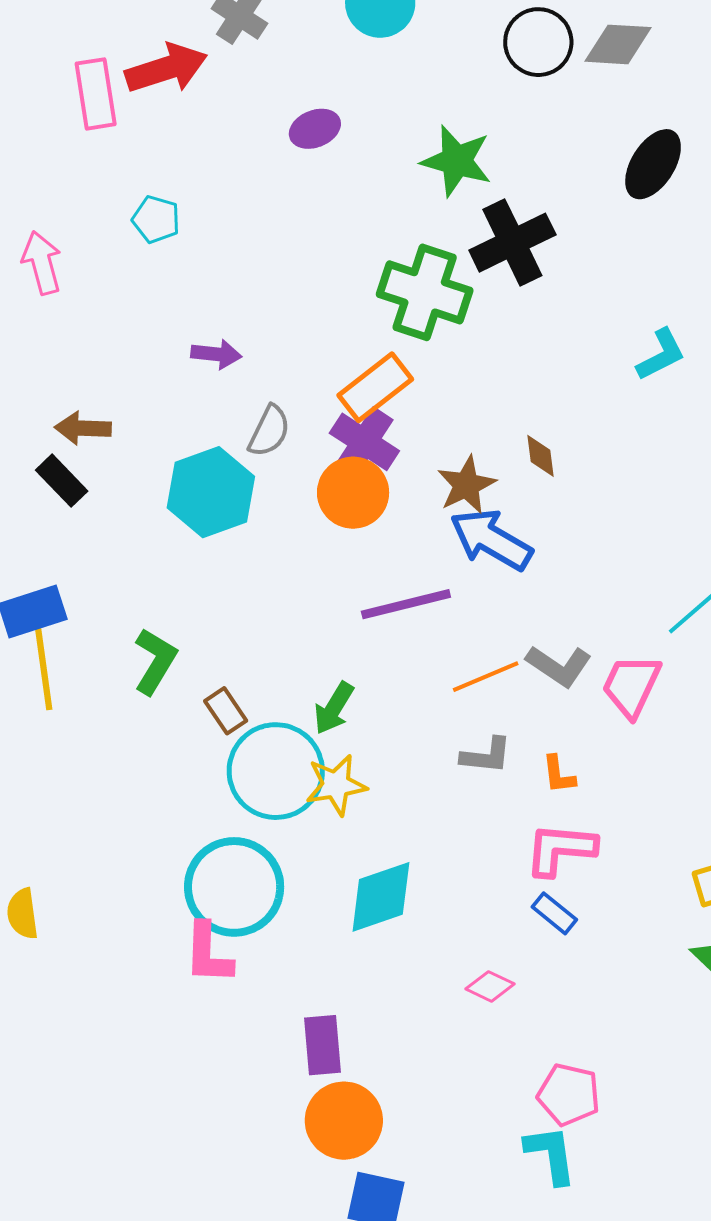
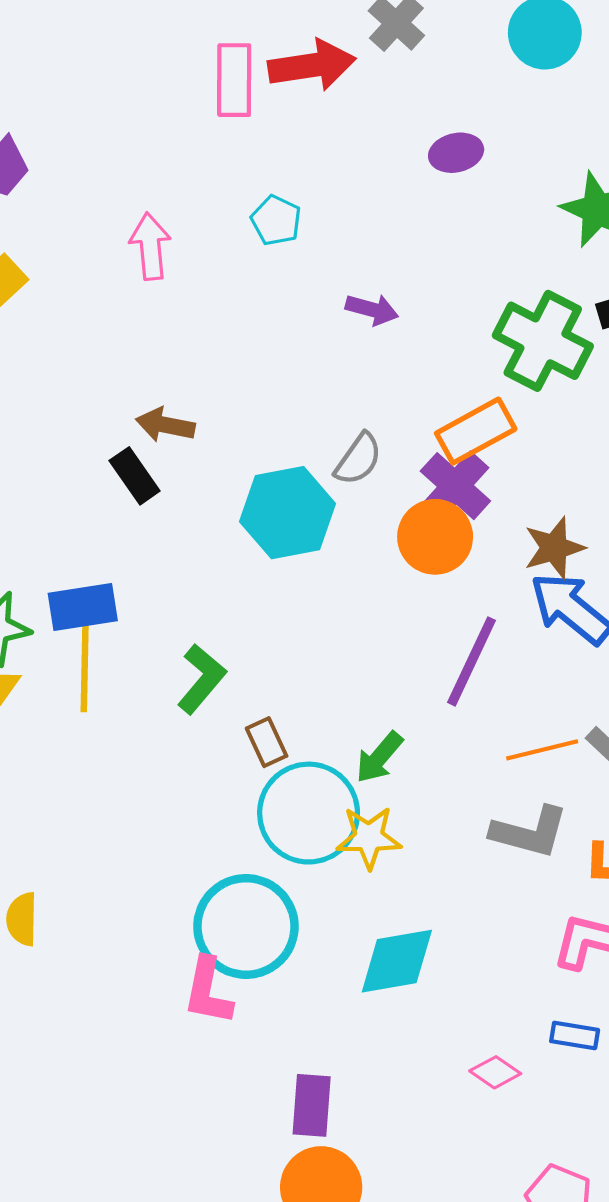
purple arrow: (216, 354) -> (372, 310), moved
purple line: (406, 604) -> (472, 661), turned -60
gray L-shape: (486, 756) -> (530, 832), size x1.4
blue rectangle: (554, 913) -> (575, 1035), moved, turned -39

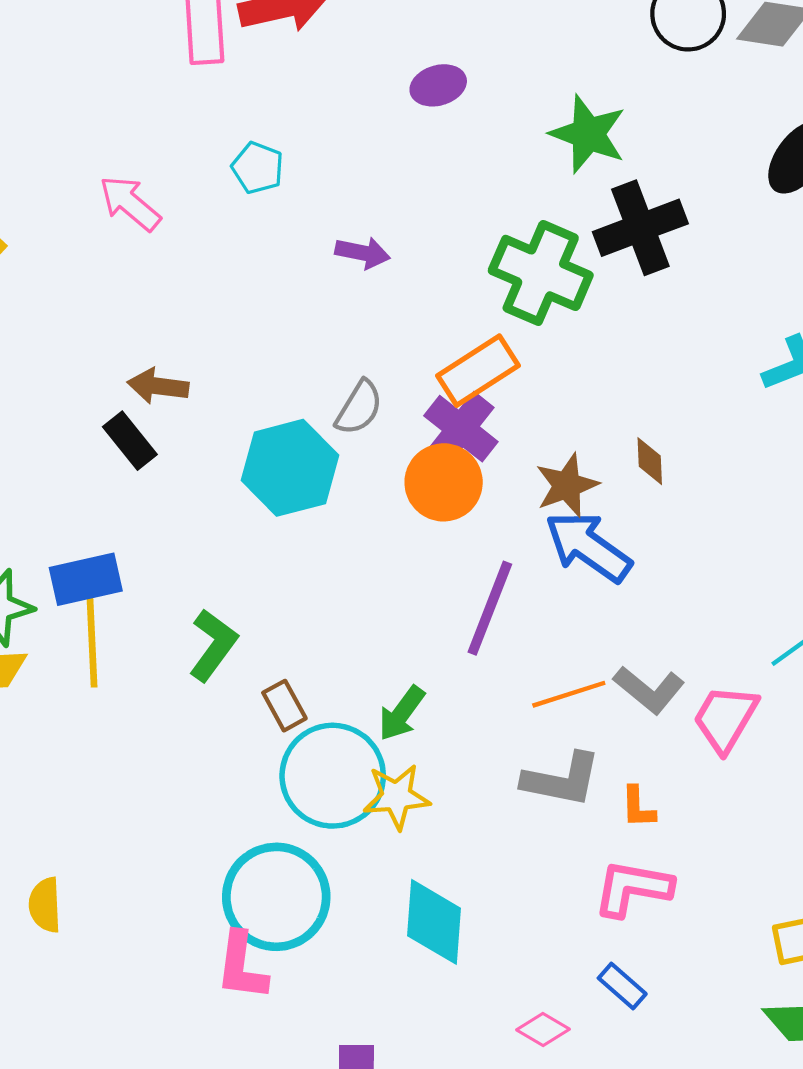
pink arrow: (150, 246) -> (130, 203), turned -40
cyan diamond: (397, 961) -> (434, 922), turned -72
blue rectangle: (575, 1035) -> (622, 986), turned 36

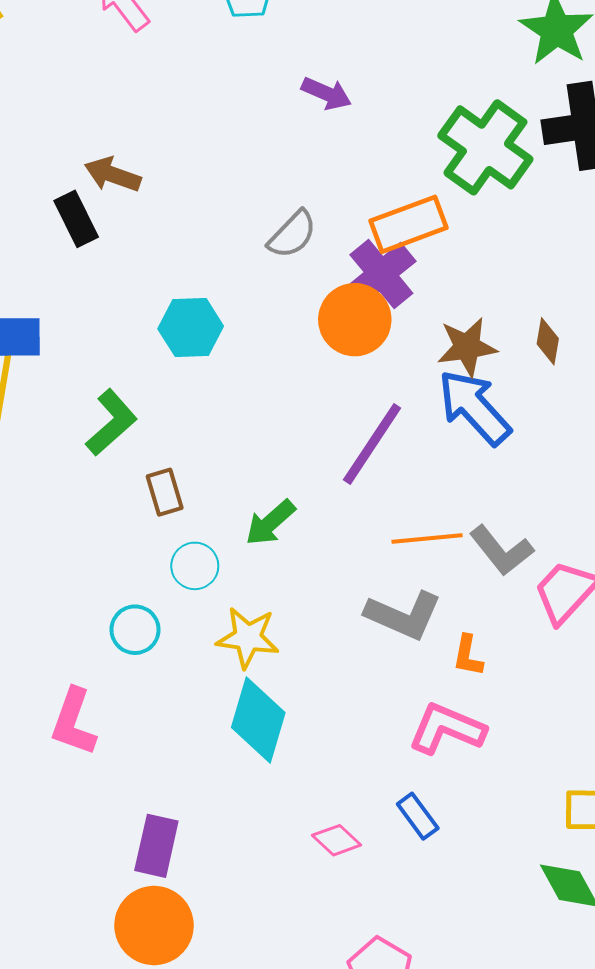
cyan hexagon: (290, 468) -> (191, 327), moved, size x0.7
cyan circle: (333, 776) -> (195, 566), size x0.5
yellow star: (396, 797) -> (248, 638), moved
cyan circle: (276, 897) -> (135, 630), moved, size x0.5

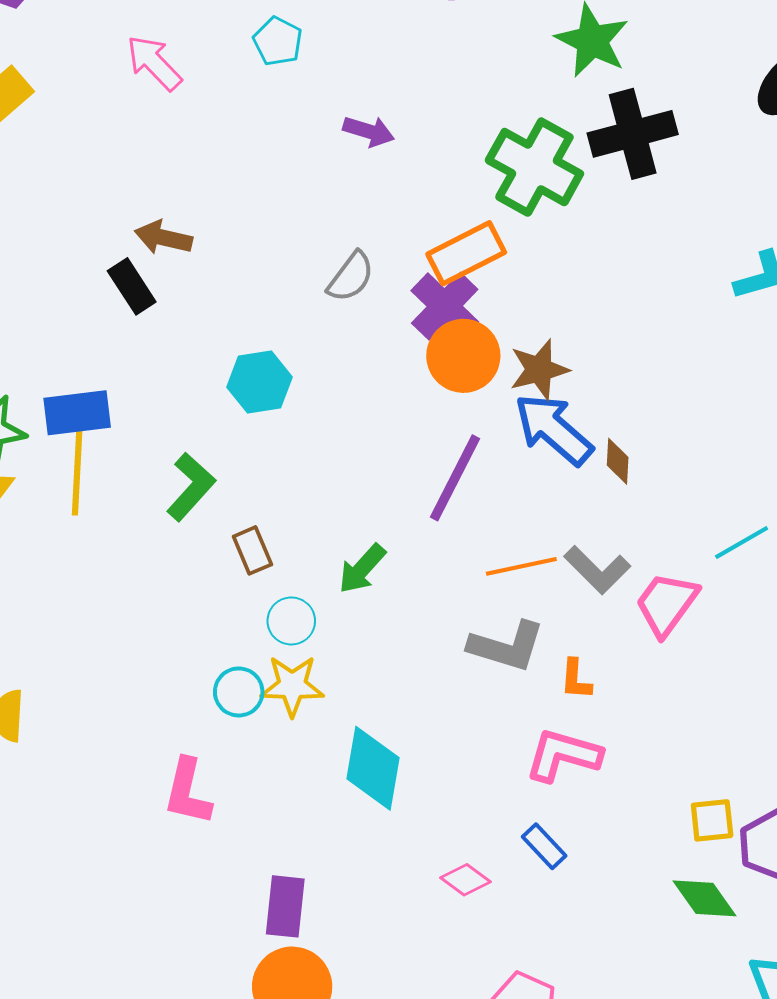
orange circle: (355, 320) -> (463, 356), moved
brown diamond: (548, 341) -> (618, 461), moved
yellow star: (248, 638) -> (292, 686), moved

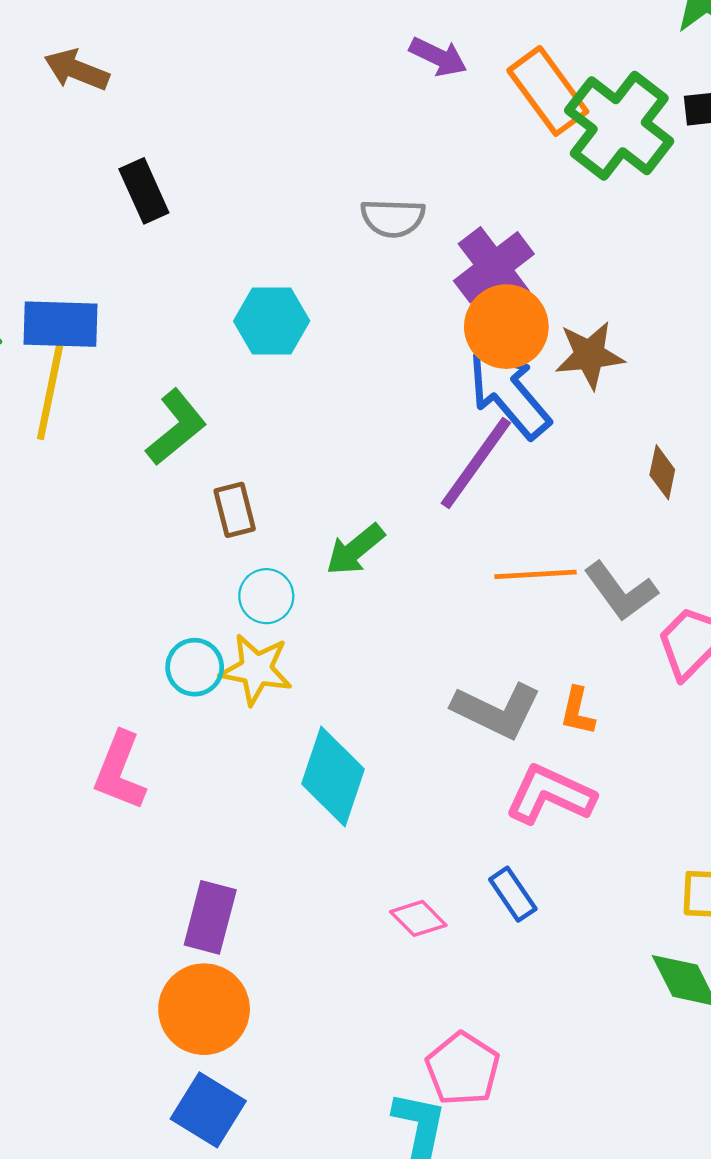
brown arrow: (163, 238) -> (77, 70), moved
orange rectangle: (466, 253) -> (548, 91), moved, turned 72
gray semicircle: (351, 277) -> (393, 218), turned 46
blue arrow: (553, 429) -> (509, 394), moved
gray L-shape: (507, 646) -> (497, 711), moved

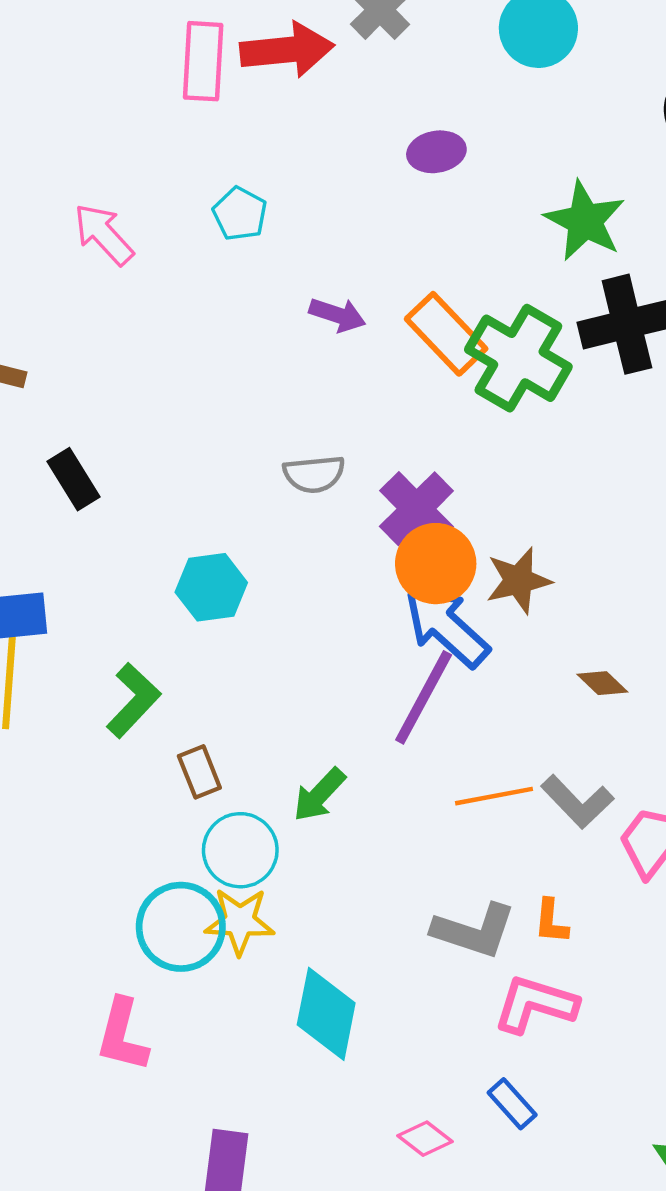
brown diamond: (662, 472) -> (602, 683), turned -51
cyan circle: (266, 596) -> (240, 850), size x1.4
cyan circle: (195, 667) -> (181, 927), size x1.6

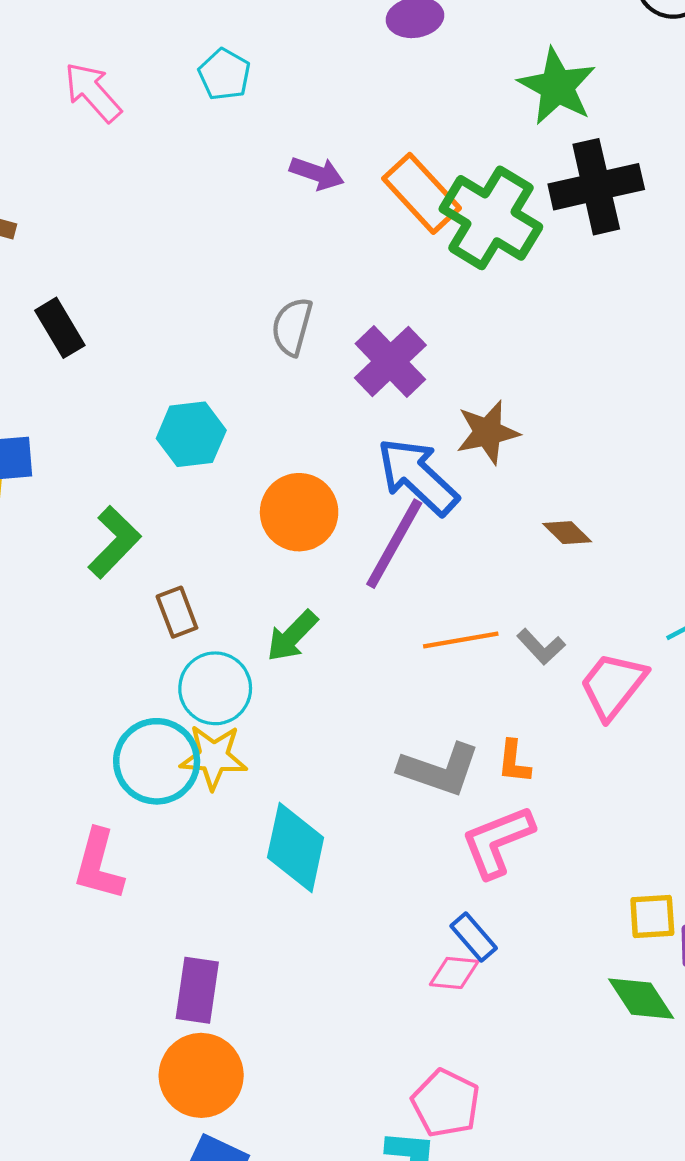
gray semicircle: (314, 474) -> (292, 327), turned 110
orange circle: (436, 564) -> (299, 512), moved
gray L-shape: (577, 802) -> (541, 647), size x0.7
pink L-shape: (535, 1004) -> (497, 841), turned -40
pink diamond: (425, 1139) -> (454, 973), moved, turned -33

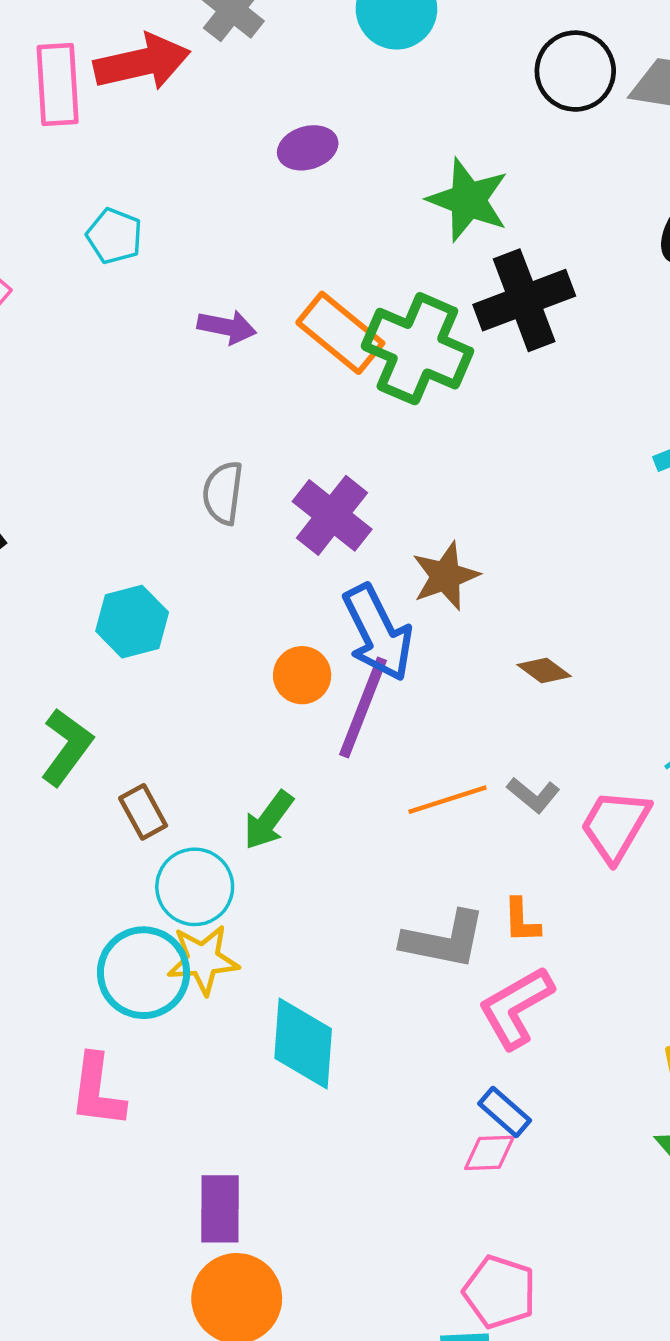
blue arrow: (418, 476) -> (378, 633), turned -152
orange circle: (299, 512) -> (302, 675), moved, size x0.7

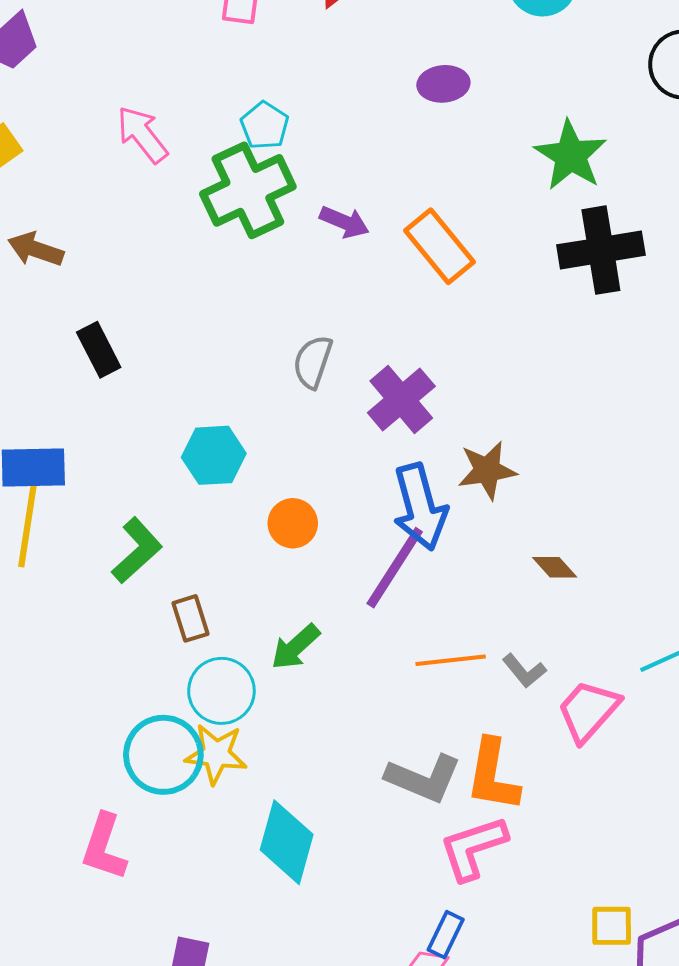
green cross: (417, 349) -> (248, 190), moved, turned 30
orange circle: (302, 675) -> (293, 523), moved
orange L-shape: (522, 921) -> (493, 775), size x1.8
blue rectangle: (505, 1112) -> (446, 935), turned 63

